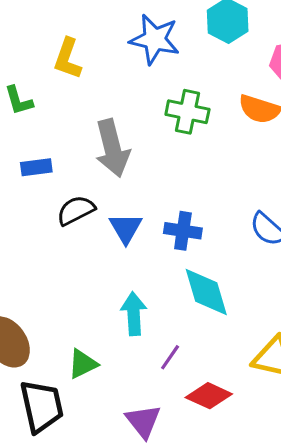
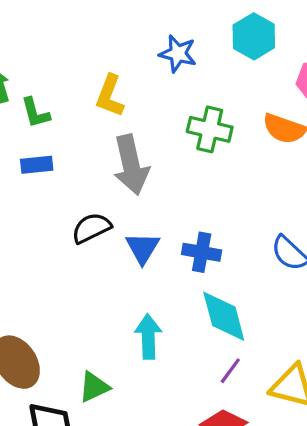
blue star: (155, 39) -> (178, 54), size x0.7
yellow L-shape: (68, 59) -> (110, 96), moved
blue rectangle: (36, 167) -> (37, 165), moved
purple line: (170, 357) -> (230, 371), moved

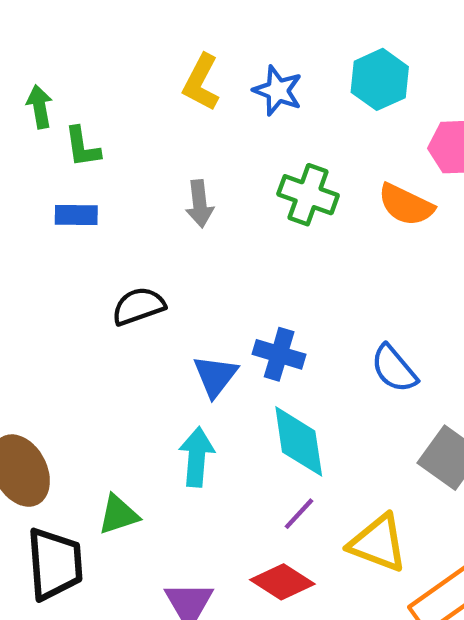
yellow L-shape: (110, 96) -> (201, 83), moved
gray arrow: (131, 165) -> (200, 204), moved, size x0.6
blue triangle: (143, 248) -> (215, 376), moved

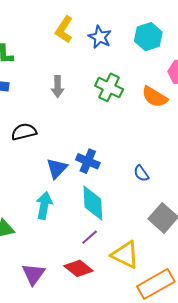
blue semicircle: (394, 369) -> (141, 173), size x0.7

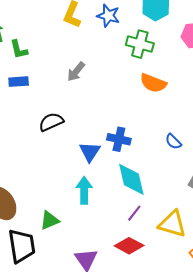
gray arrow: (58, 87) -> (76, 72), turned 50
green cross: (109, 87) -> (140, 44), moved
orange semicircle: (155, 97) -> (153, 83), moved

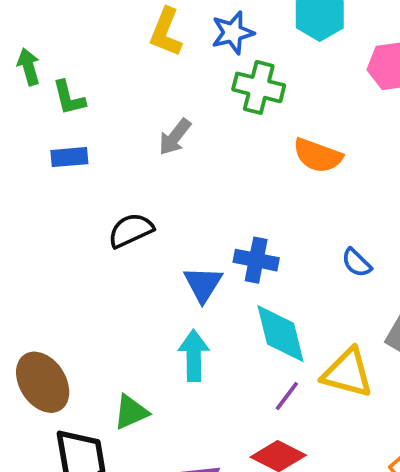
blue star: (108, 16) -> (233, 33), turned -30
green cross: (140, 44) -> (259, 87), moved
yellow triangle: (172, 224) -> (348, 373), moved

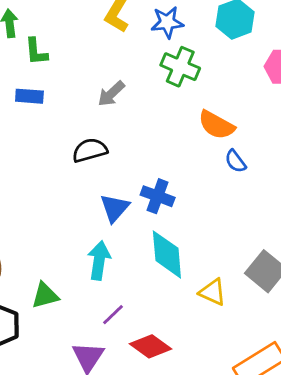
black semicircle: (131, 230) -> (90, 150), moved
blue semicircle: (357, 263) -> (235, 161), moved
yellow triangle: (348, 373) -> (213, 292), size x0.7
purple line: (287, 396) -> (113, 315), moved

